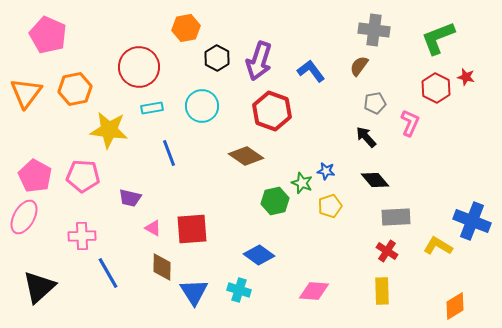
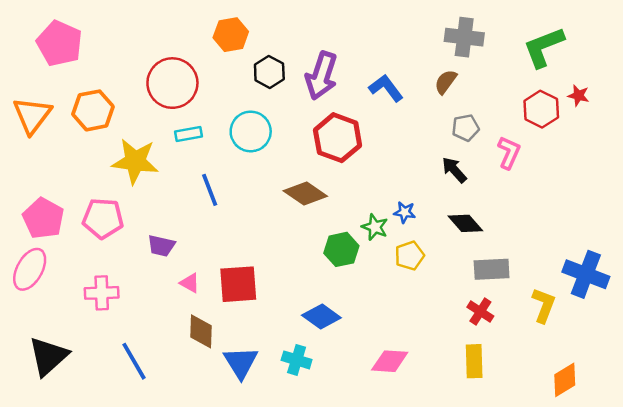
yellow L-shape: (438, 246) -> (544, 305), turned 80
blue line: (108, 273) -> (134, 361), moved

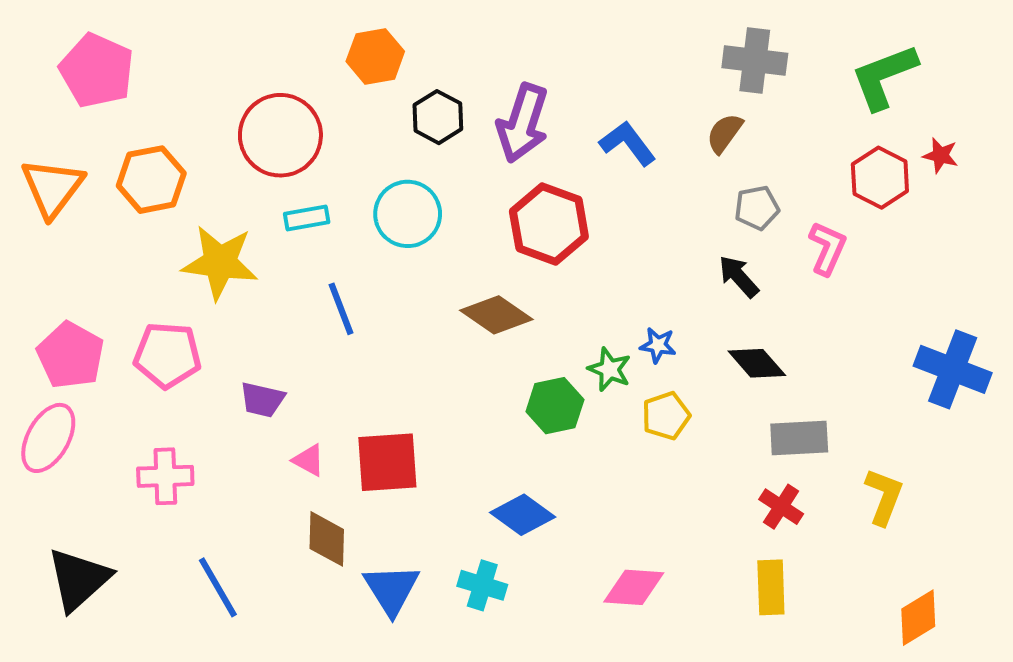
blue cross: (586, 274) -> (953, 369), moved

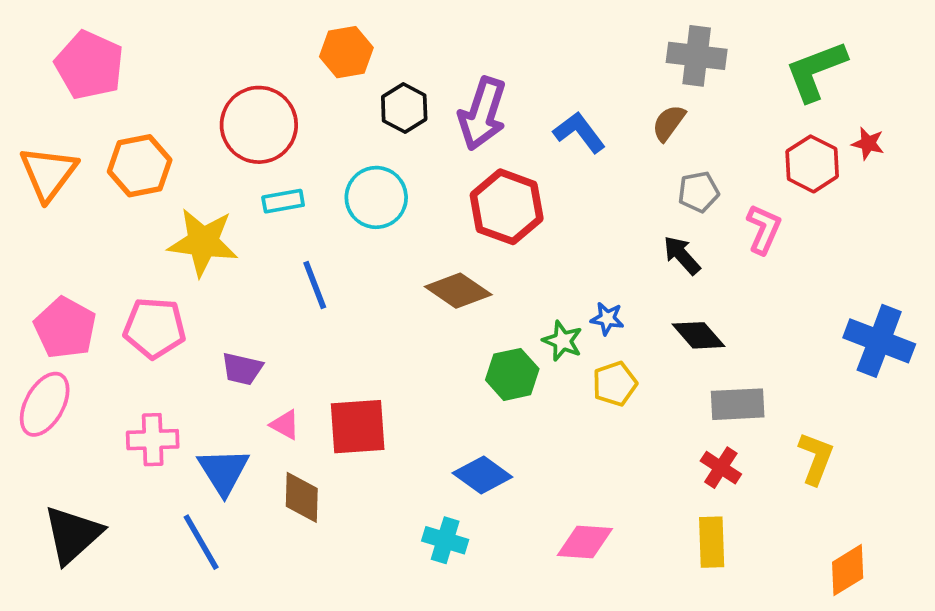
blue triangle: (391, 589) -> (223, 471), moved

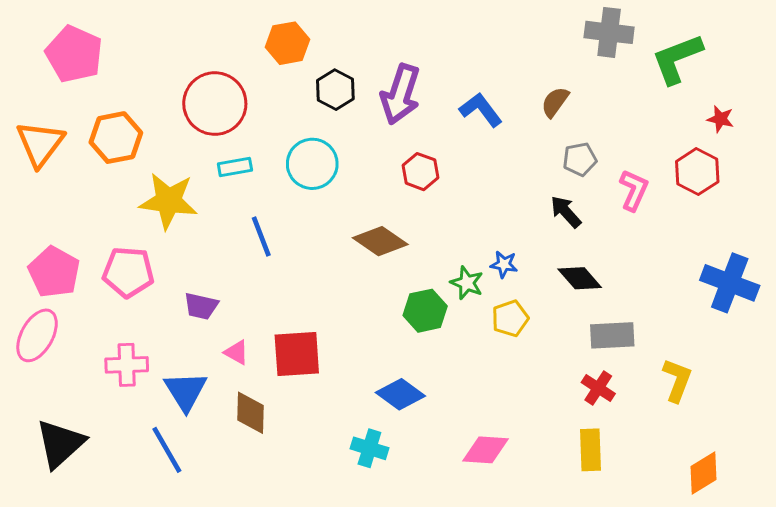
gray cross: (697, 56) -> (609, 32), moved
red hexagon: (812, 164) -> (697, 172), moved
red hexagon: (507, 207) -> (420, 172), size x0.6

